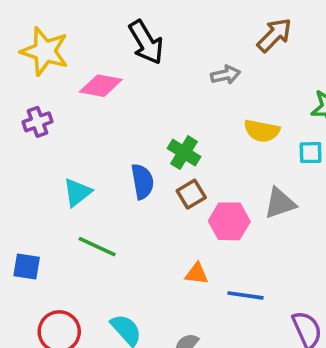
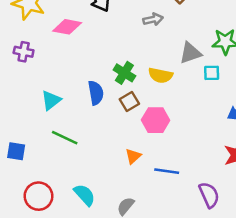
purple cross: (38, 122) -> (24, 52), turned 30
yellow semicircle: (262, 131) -> (161, 75), moved
gray triangle: (280, 203) -> (190, 53), moved
orange triangle: (197, 274) -> (133, 156), turned -49

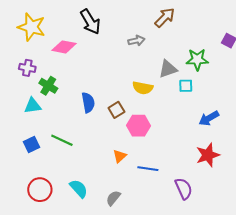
green cross: (124, 73) -> (48, 86), moved
cyan triangle: (51, 100) -> (33, 106), moved, turned 30
blue square: (16, 151) -> (31, 145), moved, turned -35

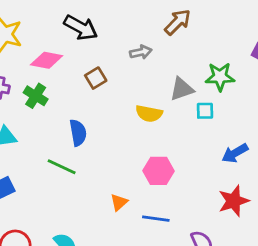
black arrow: (90, 22) -> (81, 28), turned -30
green cross: (48, 86) -> (36, 96), moved
brown square: (116, 110) -> (96, 78), moved
pink hexagon: (139, 126) -> (159, 171), moved
green line: (62, 140) -> (62, 167), moved

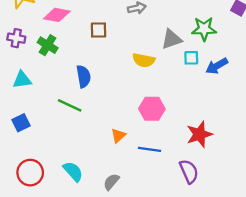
brown square: (96, 78) -> (99, 30), turned 30
blue arrow: (235, 153) -> (217, 66), moved
red star: (234, 201) -> (199, 134), moved

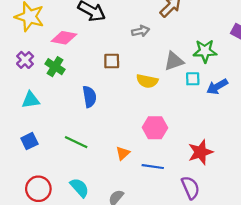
brown square: (99, 30) -> (112, 61), moved
purple cross: (16, 38) -> (25, 60), turned 35
green line: (70, 105) -> (76, 142), moved

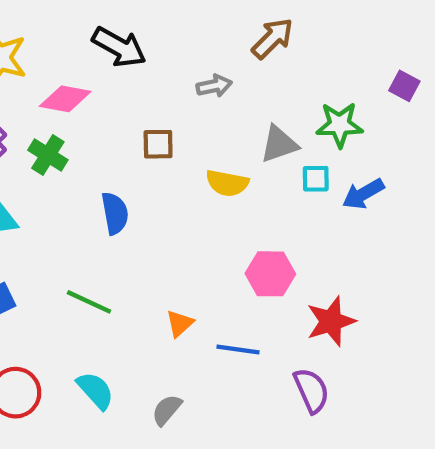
pink hexagon: (155, 128) -> (270, 274), moved

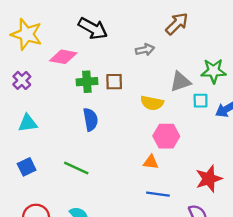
green cross: (48, 155) -> (87, 82), moved, turned -36
pink hexagon: (270, 274) -> (166, 136), moved
orange triangle: (180, 323) -> (151, 162), moved, turned 49

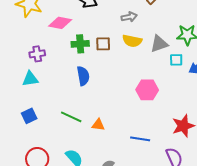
purple cross: (22, 80) -> (37, 54), moved, turned 35
yellow semicircle: (152, 103) -> (132, 41), moved
orange triangle: (151, 162) -> (98, 125), moved

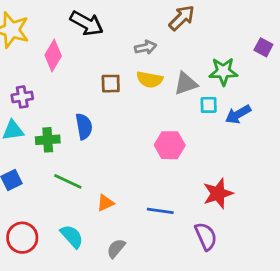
pink diamond: (60, 23) -> (53, 55), turned -70
green cross: (80, 44) -> (48, 140), moved
orange triangle: (98, 125) -> (105, 203), moved, turned -32

